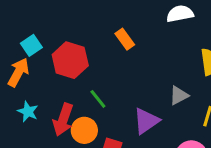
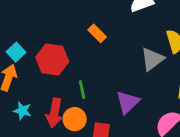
gray triangle: (179, 95) -> (152, 59), moved, size x1.4
green line: (98, 99) -> (82, 90), turned 36

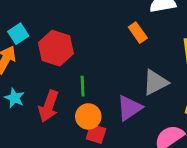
orange rectangle: (97, 33) -> (138, 33), moved
gray triangle: (152, 59) -> (155, 82), moved
orange circle: (75, 119) -> (88, 116), moved

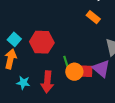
purple triangle: (129, 108) -> (101, 69), turned -30
orange circle: (88, 116) -> (74, 72), moved
red square: (96, 134) -> (86, 71), moved

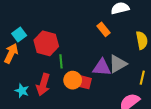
green line: (66, 63) -> (61, 61), moved
purple triangle: (101, 69) -> (102, 67), moved, turned -48
cyan star: (23, 83) -> (22, 91), moved

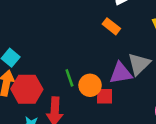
red hexagon: (46, 43) -> (27, 89), moved
orange circle: (73, 80) -> (90, 85), moved

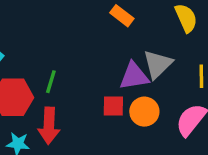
green line: (69, 78) -> (51, 82), moved, turned 36
orange circle: (90, 85) -> (144, 112), moved

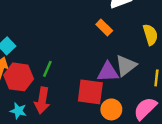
red square: (113, 106) -> (90, 92), size x1.6
orange circle: (144, 112) -> (111, 109), moved

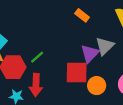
green line: (47, 69) -> (37, 57), turned 32
purple triangle: (108, 72) -> (90, 54), turned -36

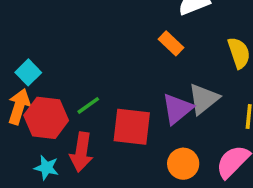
red square: (77, 73) -> (132, 127), moved

